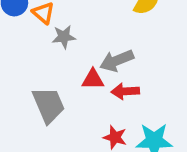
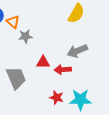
gray arrow: (117, 61) -> (77, 51), moved

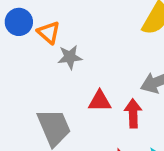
red arrow: (63, 70) -> (133, 113), turned 91

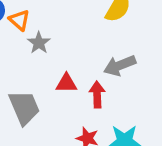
gray star: (70, 57) -> (39, 43), turned -30

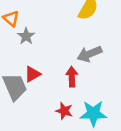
red triangle: (66, 83) -> (32, 74), moved, turned -30

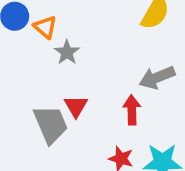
red triangle: (32, 74) -> (76, 106), turned -30

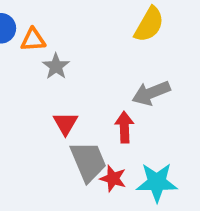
orange triangle: (45, 27) -> (33, 40), turned -45
gray trapezoid: (51, 124) -> (88, 161), moved

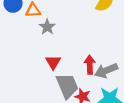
gray arrow: (151, 93) -> (106, 71), moved

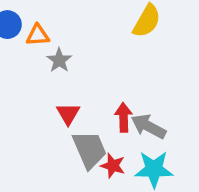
gray arrow: (106, 71) -> (149, 126), turned 50

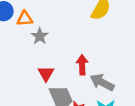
red arrow: (124, 117) -> (82, 65), moved

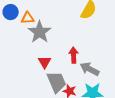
gray star: (40, 36) -> (40, 32), size x1.6

